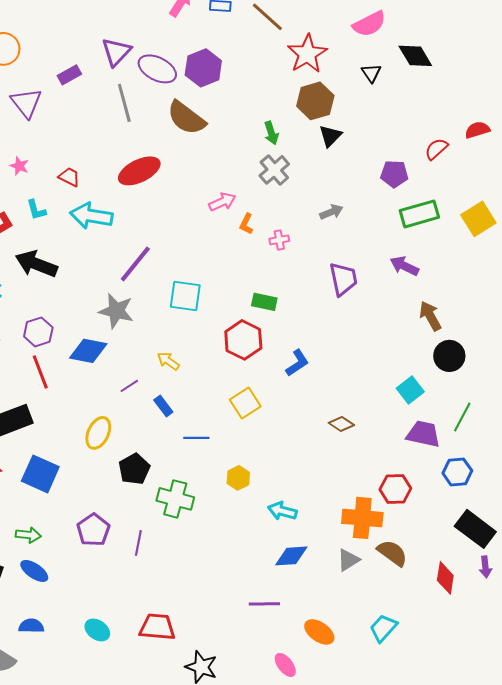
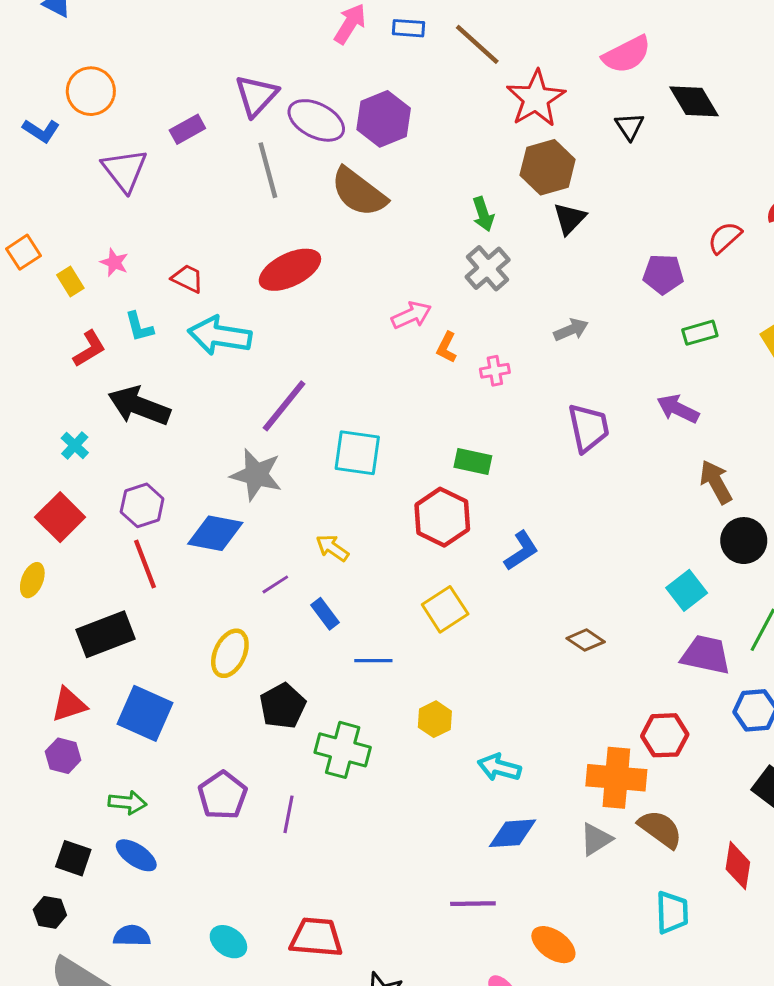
green rectangle: (419, 214) -> (700, 333), size x0.6
cyan trapezoid: (383, 628) -> (672, 912), moved, turned 136

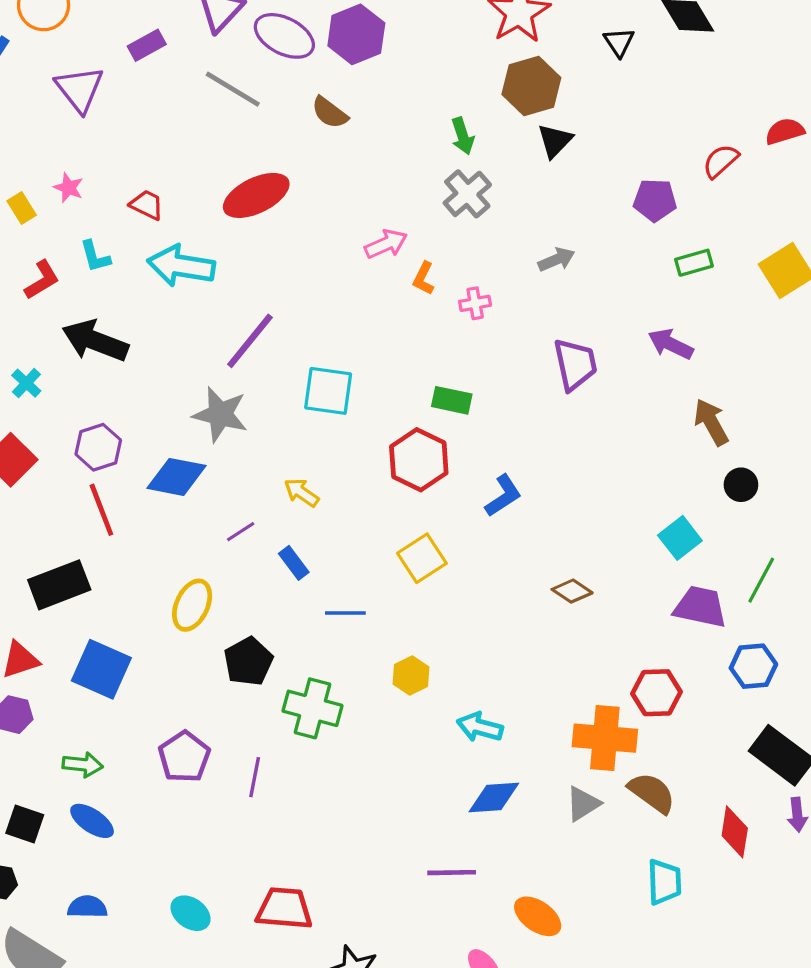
gray line: (268, 170) -> (233, 89), turned -44
brown semicircle: (359, 192) -> (330, 113), size x0.6
black circle: (744, 541) -> (741, 485), size x0.7

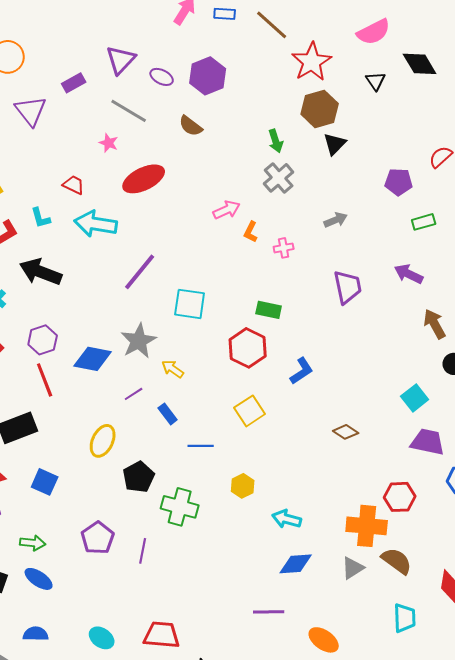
purple ellipse: (284, 36) -> (162, 77), size x0.6
pink star: (69, 188) -> (109, 143), moved
gray star: (220, 414) -> (139, 341), moved, turned 30
blue square: (101, 669) -> (45, 482), size x0.7

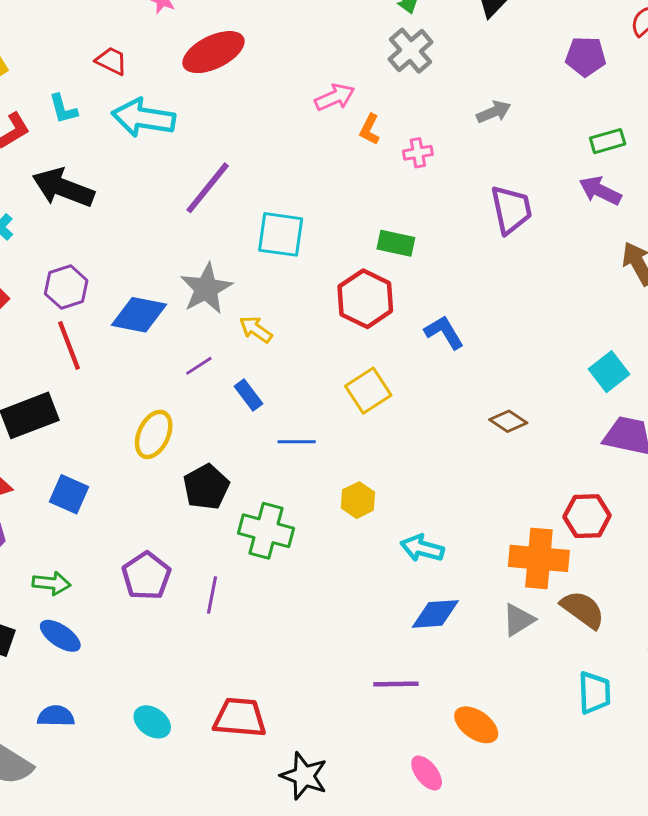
green rectangle: (424, 222) -> (608, 141), moved
blue L-shape: (302, 371) -> (444, 332), turned -88

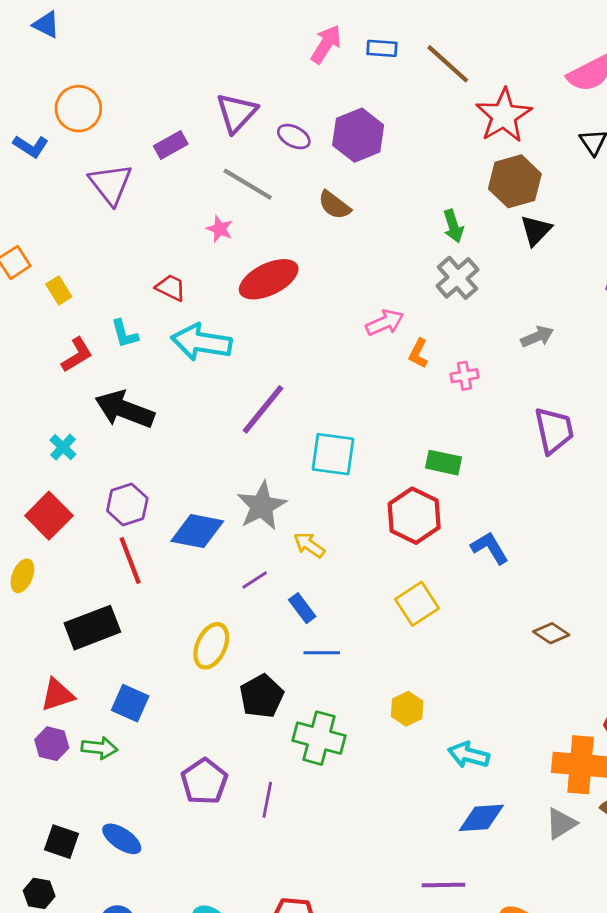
blue line: (297, 442) -> (322, 653), moved
green arrow: (52, 583) -> (99, 748), moved

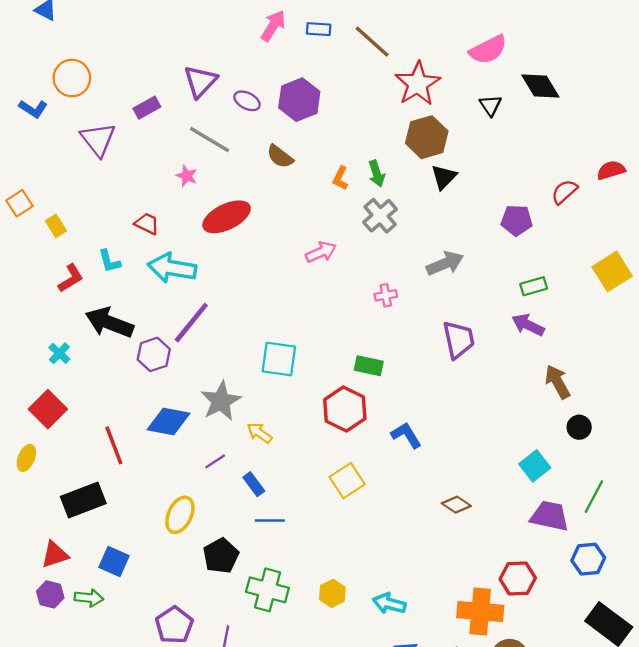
gray arrow: (537, 337) -> (445, 263), size x1.4
orange L-shape: (418, 353) -> (340, 178), moved
purple line: (263, 409) -> (191, 323), moved
purple hexagon: (127, 504) -> (154, 354), moved
yellow hexagon: (407, 709) -> (332, 593), moved

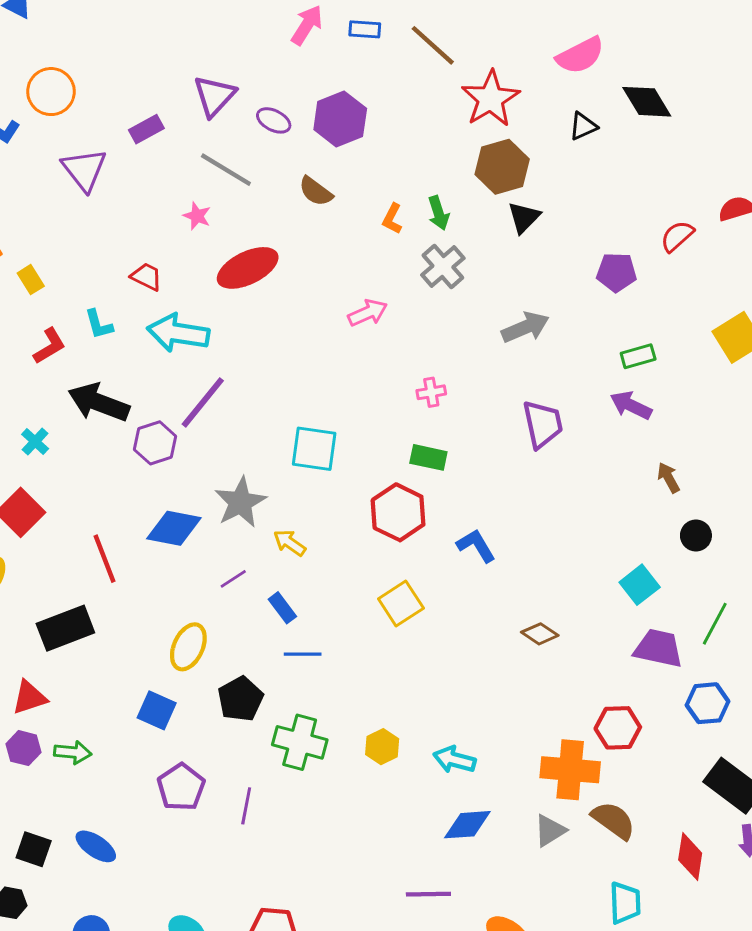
black triangle: (490, 105) -> (583, 126), turned 40
pink cross: (386, 295) -> (431, 392), moved
brown arrow: (558, 382) -> (668, 478), size x0.7
blue square: (114, 561) -> (157, 710), moved

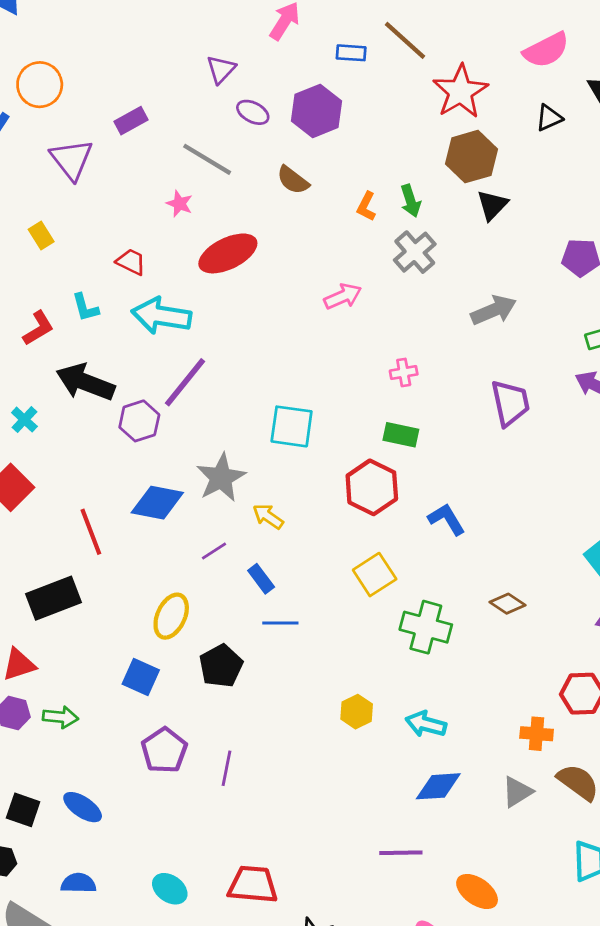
blue rectangle: (365, 29) -> (351, 53), moved
purple triangle: (214, 96) -> (221, 69), moved, size x0.7
yellow rectangle: (31, 280) -> (41, 235), moved
green cross: (300, 742) -> (426, 627), moved
orange cross: (570, 770) -> (537, 734), size x0.6

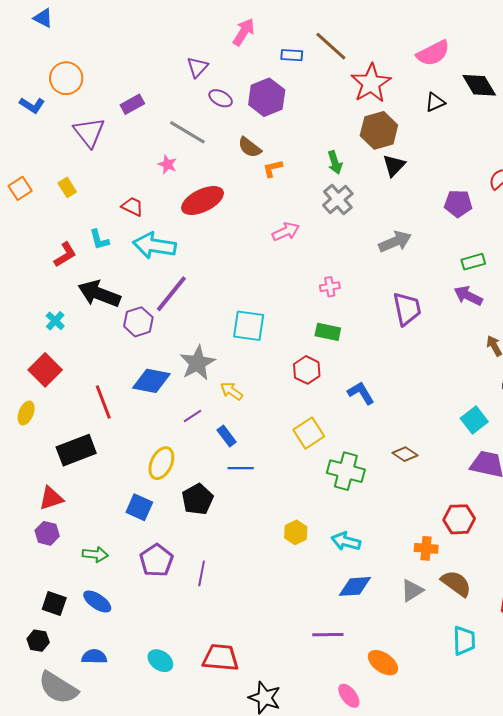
orange L-shape: (366, 206) -> (273, 168), moved, turned 50
red hexagon: (372, 487) -> (307, 370), size x0.7
green arrow: (60, 717) -> (95, 554), moved

